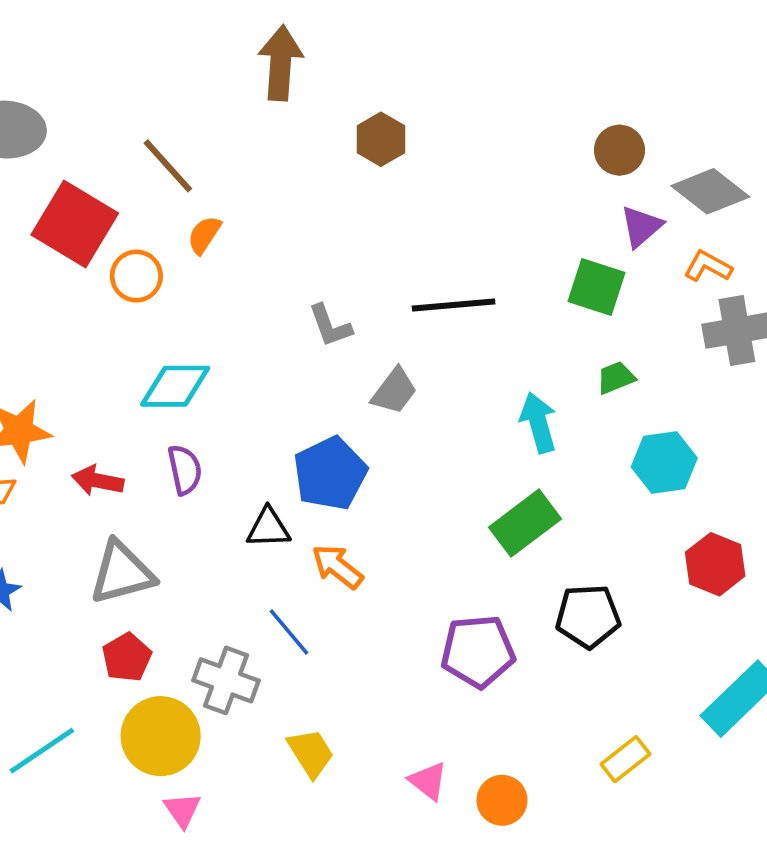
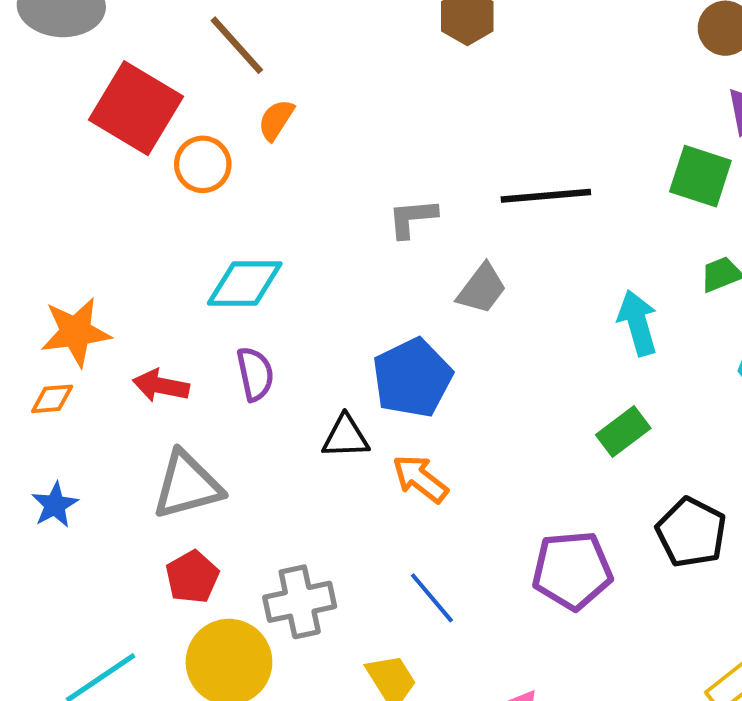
gray L-shape: (330, 326) -> (412, 218), turned 105
green rectangle: (525, 523) -> (623, 432), size x0.7
black pentagon: (588, 616) -> (691, 532), turned 30
blue line: (289, 632) -> (432, 598), moved
gray cross: (226, 680) -> (300, 602), turned -32

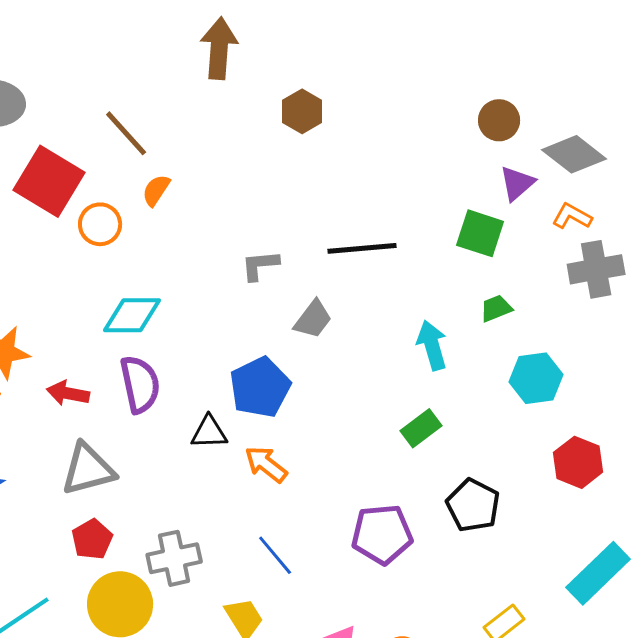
purple semicircle: (255, 374) -> (140, 384), size x1.4

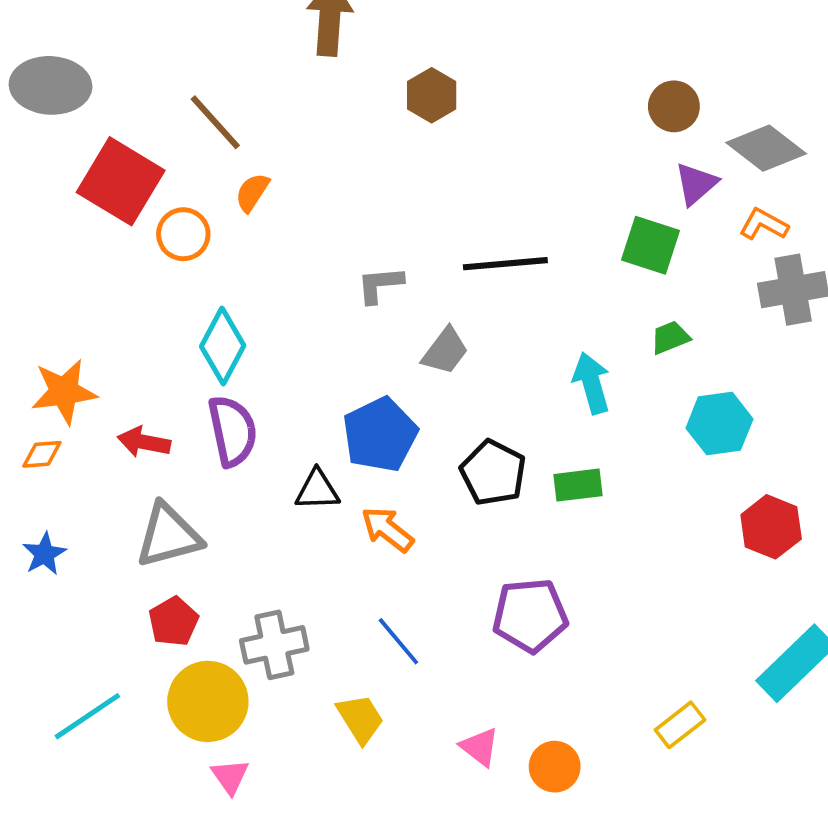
cyan diamond: (132, 315) -> (223, 346), turned -62
green rectangle: (421, 428) -> (578, 485), turned 30
black pentagon: (473, 505) -> (493, 473), moved

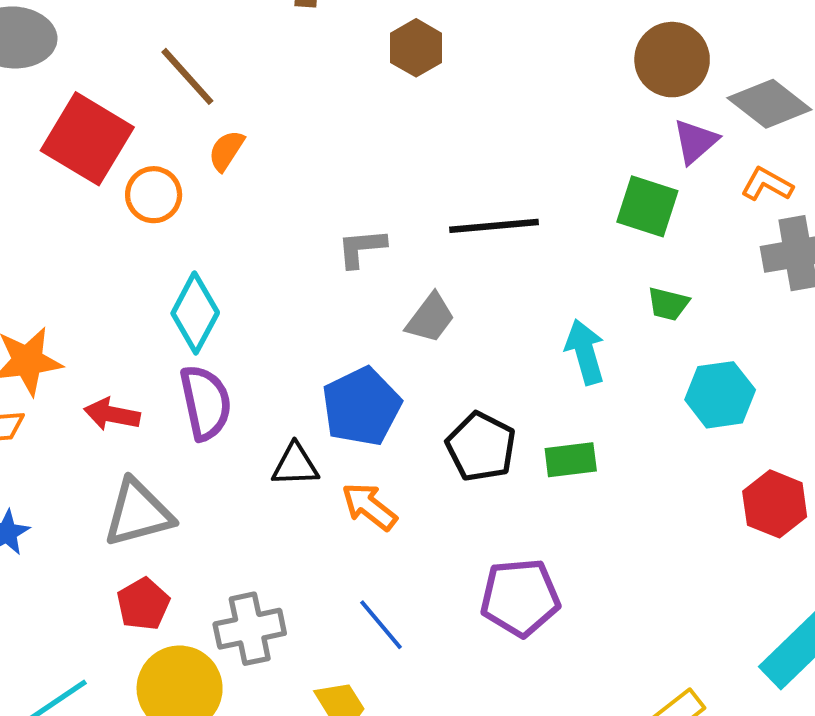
brown circle: (674, 106) -> (672, 60), size x1.4
green trapezoid: (670, 337) -> (668, 304), turned -144

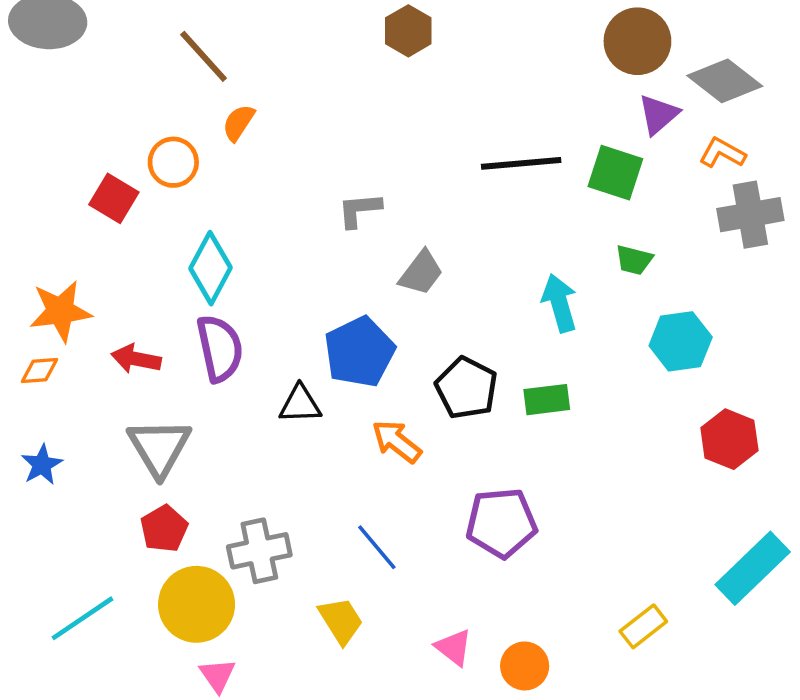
red square: (87, 139) -> (114, 198), moved, size x0.6
black line: (494, 226) -> (521, 163), moved
orange arrow: (369, 507) -> (397, 441), moved
gray triangle: (138, 513) -> (159, 447), turned -46

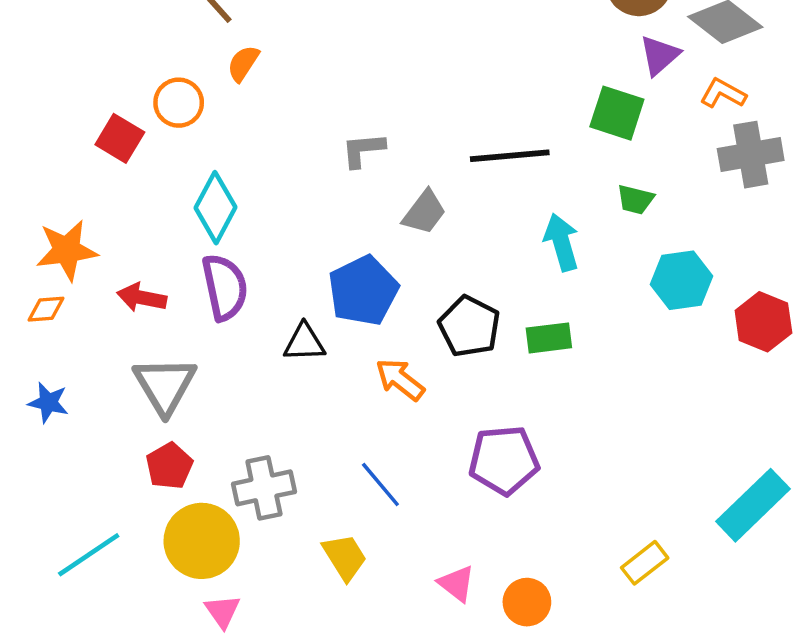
black line: (521, 163) -> (510, 156), moved
red hexagon: (729, 439) -> (763, 322), moved
blue star: (42, 465) -> (48, 403), turned -30

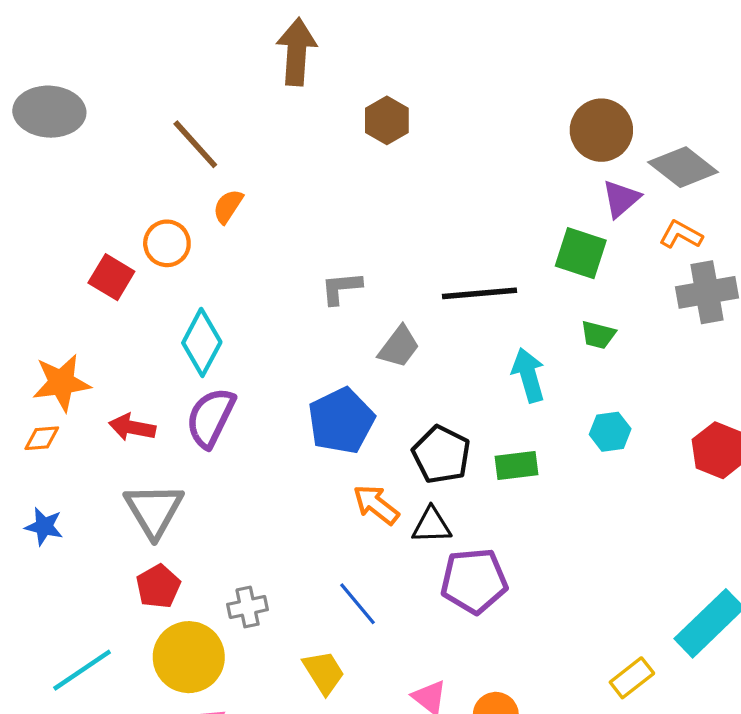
cyan hexagon: (682, 280) -> (610, 432), moved, size x0.7
purple semicircle: (225, 287) -> (211, 418), turned -142
black triangle: (304, 343) -> (432, 525), moved
gray cross: (264, 488) -> (248, 607), size x0.7
yellow rectangle: (645, 563) -> (632, 678), moved

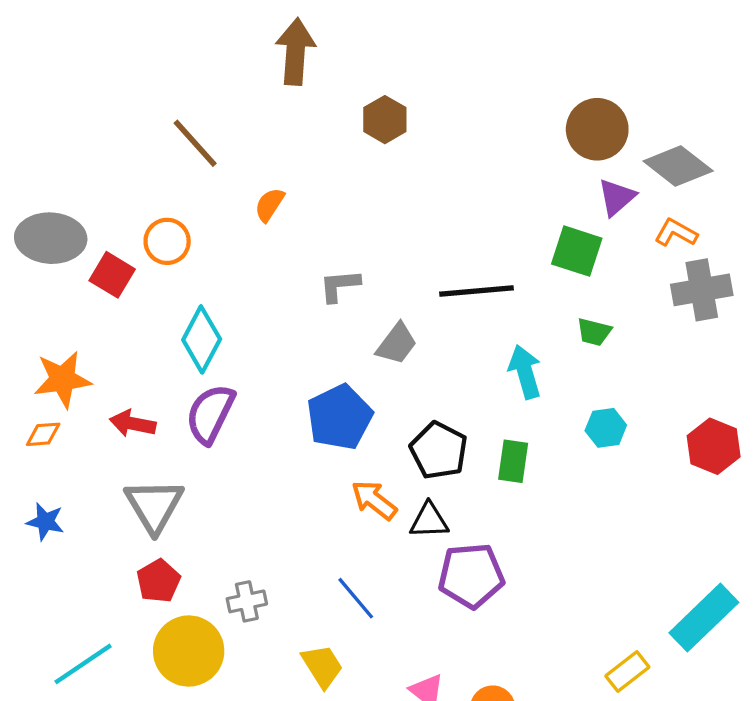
gray ellipse: (49, 112) -> (51, 238), moved
orange semicircle: (228, 206) -> (269, 205), moved
green rectangle: (516, 465) -> (513, 461), turned -75

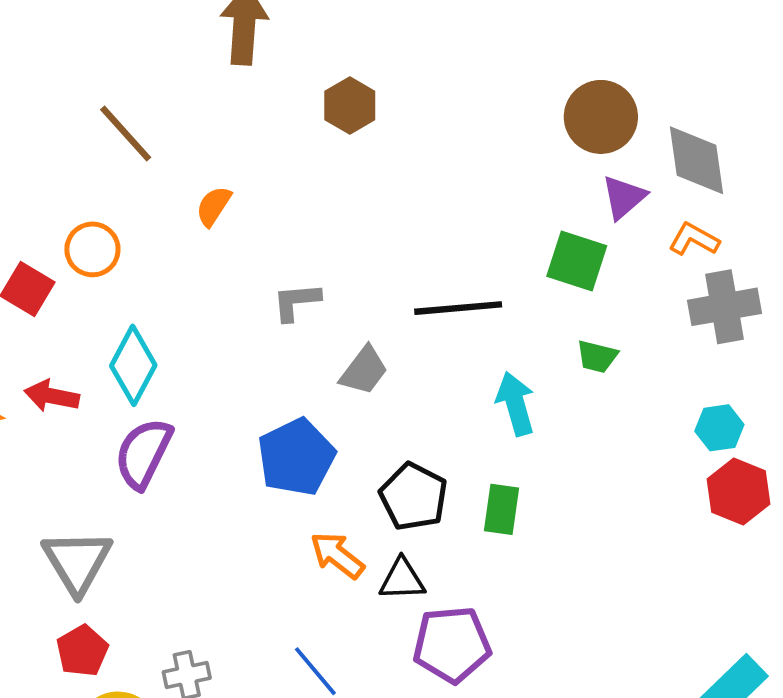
gray diamond: (678, 166) -> (696, 160), turned 44
red arrow: (133, 424) -> (52, 396), moved
cyan hexagon: (606, 428) -> (719, 428), moved

